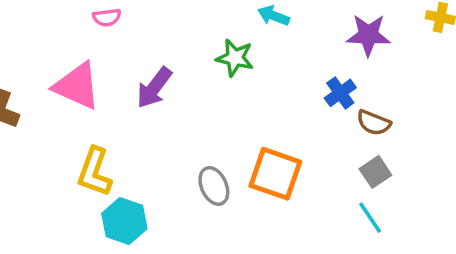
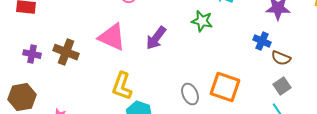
blue cross: (340, 93) -> (262, 41), turned -30

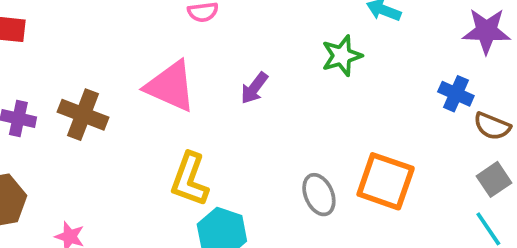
green star: (202, 21) -> (342, 56), turned -30
purple arrow: (156, 38) -> (254, 88), size x0.7

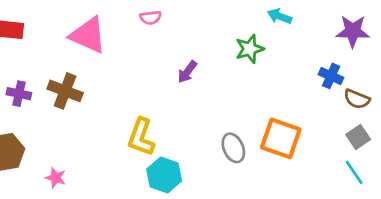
pink triangle: (171, 86) -> (88, 35), moved

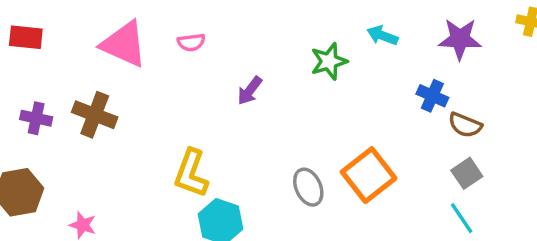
cyan arrow: (279, 16) -> (382, 35), moved
pink semicircle: (151, 18) -> (191, 42), moved
orange square: (281, 138) -> (369, 175), turned 33

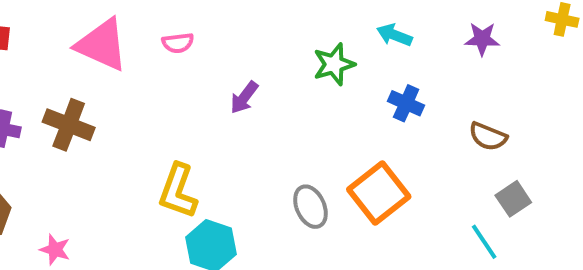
purple star: (460, 39) -> (482, 39), size x0.7
blue cross: (432, 96) -> (406, 103), moved
gray square: (467, 173) -> (513, 199), moved

